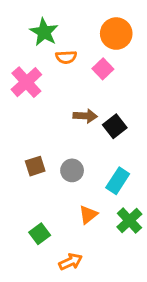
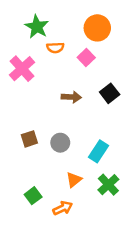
black square: (115, 126) -> (110, 93), moved
orange arrow: (71, 262) -> (63, 208), moved

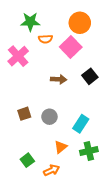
green star: (37, 27) -> (30, 22), turned -30
pink square: (86, 58) -> (71, 47), size x1.5
green cross: (108, 185) -> (89, 151), turned 30

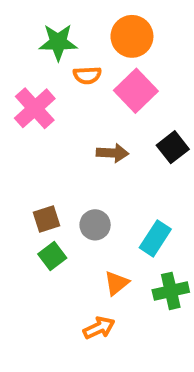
orange circle: (80, 23) -> (132, 36), moved
green square: (27, 160) -> (52, 256), moved

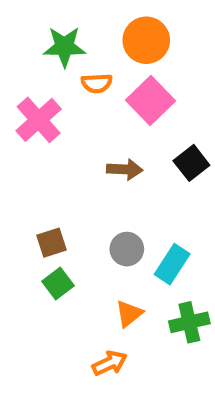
gray circle: (95, 225) -> (127, 249), moved

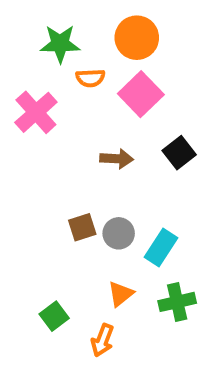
brown square: (51, 243) -> (82, 227), moved
green square: (58, 284) -> (54, 316), moved
orange arrow: (110, 363) -> (102, 340), turned 136

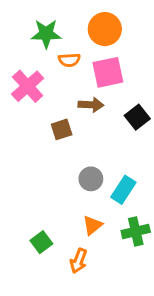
pink square: (141, 94) -> (108, 72), turned 32
brown arrow: (117, 159) -> (91, 105), moved
brown square: (82, 227) -> (62, 129), moved

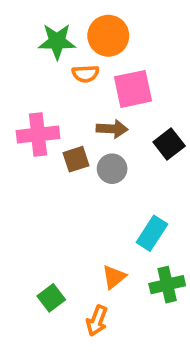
orange circle: (105, 29) -> (108, 36), moved
pink cross: (28, 86) -> (38, 135), moved, turned 36
gray circle: (91, 179) -> (112, 169), moved

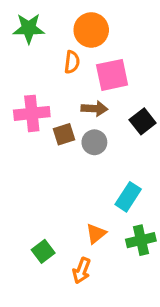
green star: (57, 41) -> (29, 28), moved
orange semicircle: (85, 74) -> (72, 62), turned -80

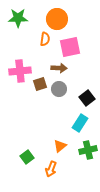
black square: (143, 121) -> (87, 98), moved

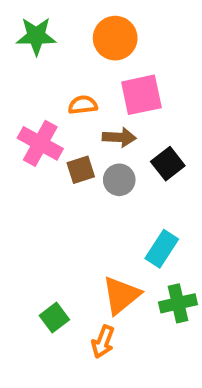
orange semicircle: (45, 39) -> (83, 105), moved, turned -104
pink cross: (20, 71) -> (40, 143), turned 35
black square: (87, 98) -> (168, 164), moved
orange triangle: (60, 146) -> (121, 295), size x1.5

